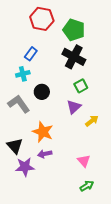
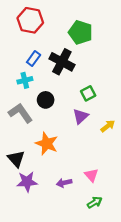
red hexagon: (42, 19) -> (30, 20), moved
black cross: (74, 57) -> (62, 62), moved
yellow arrow: (92, 121) -> (108, 126), moved
purple arrow: (45, 154) -> (64, 183), moved

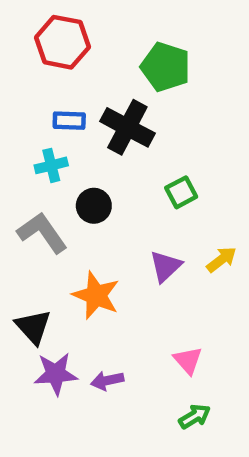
blue rectangle: (34, 59) -> (69, 121), turned 56
purple triangle: (80, 116) -> (166, 266), moved
purple arrow: (64, 183) -> (107, 381), moved

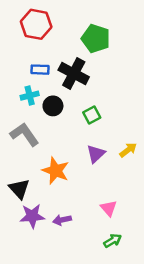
green square: (181, 192) -> (92, 115), moved
black circle: (94, 206) -> (53, 106), moved

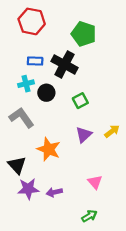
green arrow: (113, 241) -> (89, 216), moved

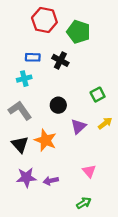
red hexagon: (32, 21) -> (44, 20), moved
black cross: (64, 64) -> (60, 60), size x0.7
black circle: (46, 93) -> (58, 105), moved
green square: (80, 101) -> (98, 95), moved
black triangle: (17, 165) -> (20, 145), moved

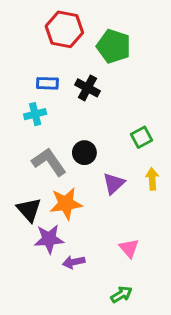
gray L-shape: (20, 110) -> (49, 162), moved
yellow arrow: (105, 123) -> (152, 179), turned -56
orange star: (45, 140) -> (66, 204), turned -30
purple star: (26, 177) -> (49, 239), moved

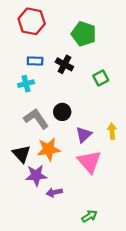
red hexagon: (64, 29) -> (32, 21), moved
green square: (141, 137) -> (101, 78), moved
pink triangle: (129, 248) -> (89, 162), moved, size x1.6

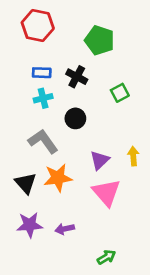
cyan cross: (26, 84) -> (43, 98), moved
black circle: (62, 112) -> (75, 118), moved
purple star: (36, 175) -> (30, 225), moved

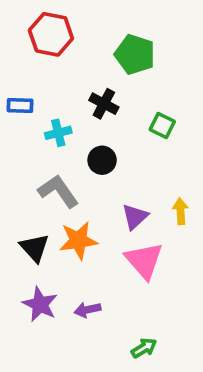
blue rectangle: (42, 73) -> (20, 105), moved
green square: (120, 93) -> (162, 126), turned -36
purple star: (30, 225) -> (40, 304), turned 30

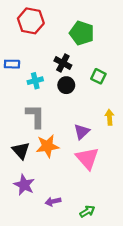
black circle: (102, 160) -> (66, 85), moved
gray L-shape: (58, 191) -> (35, 116), turned 35
yellow arrow: (180, 211) -> (109, 117), moved
purple arrow: (87, 310) -> (53, 201), moved

